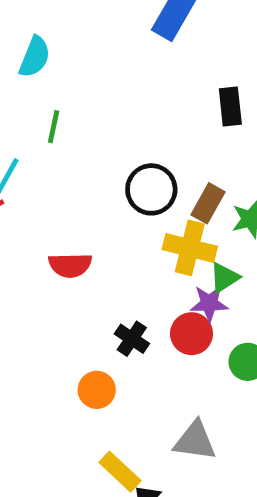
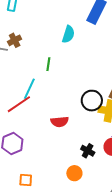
cyan semicircle: (35, 57) -> (68, 34), moved
black circle: (151, 189) -> (92, 101), moved

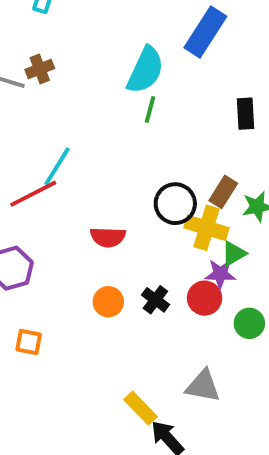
cyan semicircle: (68, 34) -> (145, 70), size x1.4
green line: (48, 64) -> (150, 110), moved
orange circle: (74, 173) -> (108, 302), moved

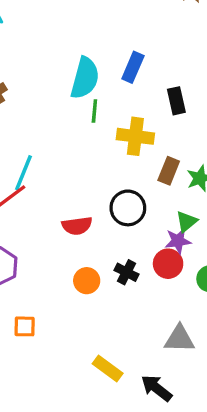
blue rectangle: (205, 32) -> (133, 67), moved, size x0.7
black circle: (175, 204) -> (128, 208), moved
yellow cross: (207, 228) -> (135, 136), moved
yellow rectangle: (140, 408) -> (108, 368), moved

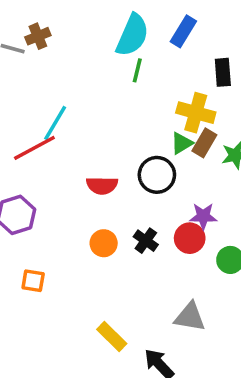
yellow cross: (135, 136) -> (196, 113), moved
green triangle: (186, 222) -> (182, 143), moved

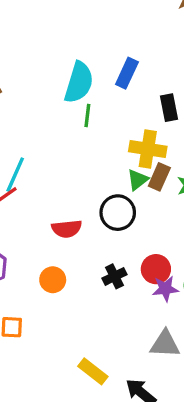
purple star: (203, 216) -> (165, 289), moved
black cross: (146, 241) -> (114, 276), turned 35
orange circle: (104, 243) -> (53, 280), moved

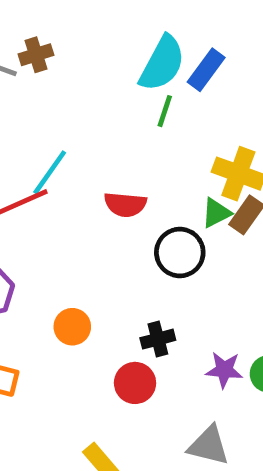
blue rectangle: (127, 73) -> (206, 70), moved
red semicircle: (67, 229) -> (125, 205), moved
red circle: (156, 269) -> (135, 383), moved

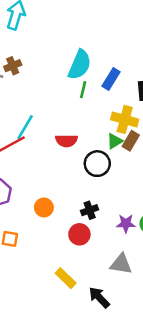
blue rectangle: (206, 70) -> (111, 79), moved

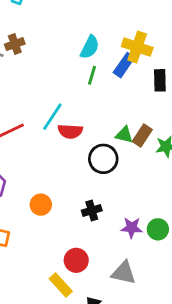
cyan semicircle: (80, 65) -> (90, 47), size x0.7
yellow cross: (125, 119) -> (137, 47), moved
cyan line: (25, 127) -> (52, 117), moved
green triangle: (115, 141) -> (124, 135), turned 42
red circle: (79, 234) -> (76, 260), moved

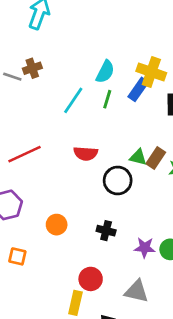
cyan line: (52, 117) -> (73, 100), moved
black cross: (92, 211) -> (106, 231), turned 30
yellow rectangle: (61, 285) -> (75, 303), turned 55

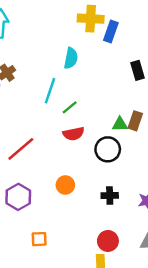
yellow cross: (151, 72) -> (91, 19), moved
blue rectangle: (138, 89) -> (111, 32), moved
green line: (107, 99) -> (70, 107), moved, turned 49
orange circle: (57, 225) -> (65, 185), moved

